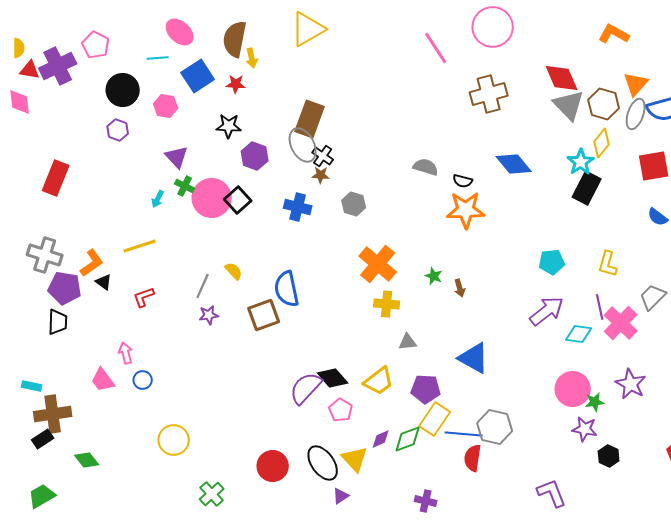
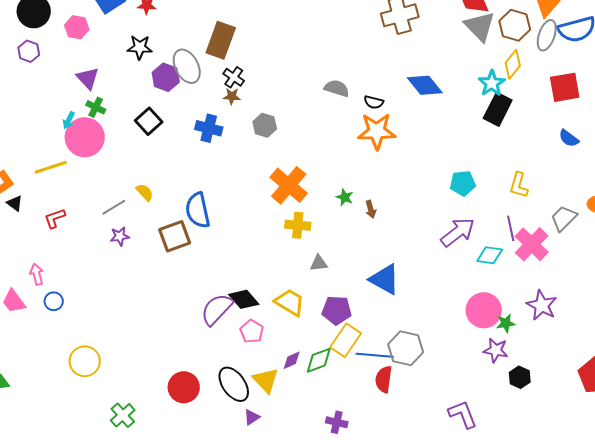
gray ellipse: (303, 145) -> (187, 66), moved
pink circle: (212, 198) -> (85, 137), moved
gray line: (203, 286) -> (114, 207), turned 35
yellow trapezoid: (379, 381) -> (290, 302), turned -112

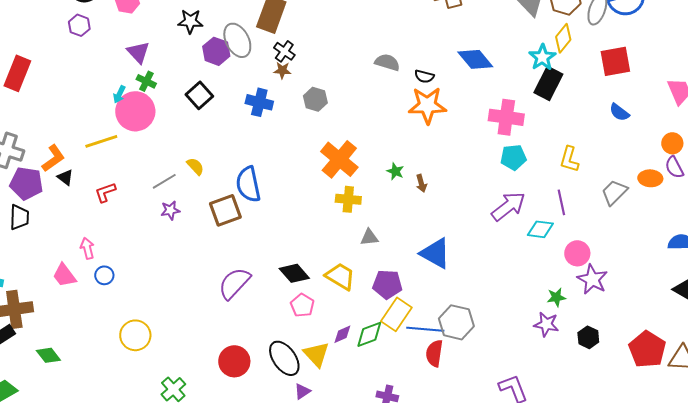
pink cross: (532, 244) -> (506, 117), moved, turned -36
purple semicircle: (217, 309) -> (234, 283), moved
pink circle: (484, 310) -> (577, 253), moved, size x0.7
black hexagon: (520, 377) -> (588, 337), moved

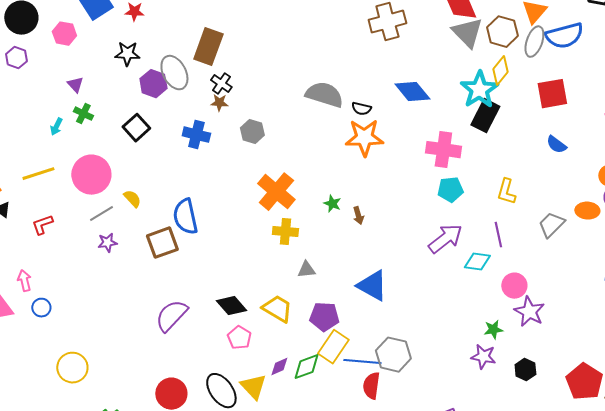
purple triangle: (138, 52) -> (75, 85), size x0.7
cyan star: (542, 57) -> (479, 90), size x1.4
gray semicircle: (387, 62) -> (324, 95), size x1.5
pink circle: (135, 111) -> (91, 175), moved

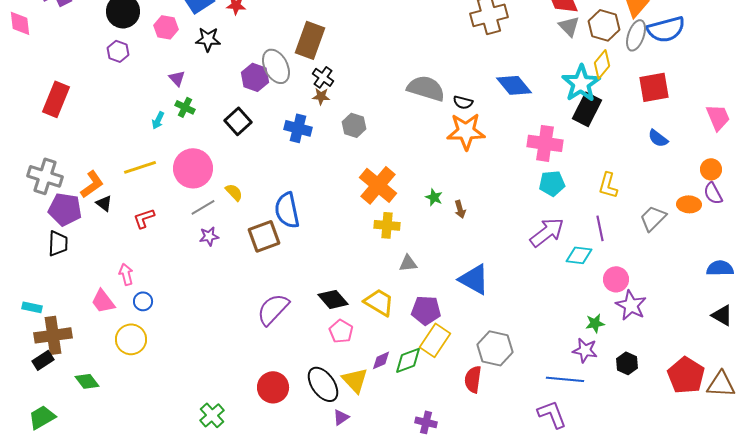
gray triangle: (467, 33) -> (569, 26), size x0.7
black star: (127, 54) -> (208, 39), moved
blue line: (362, 362) -> (565, 379), moved
yellow circle: (72, 368) -> (131, 339), moved

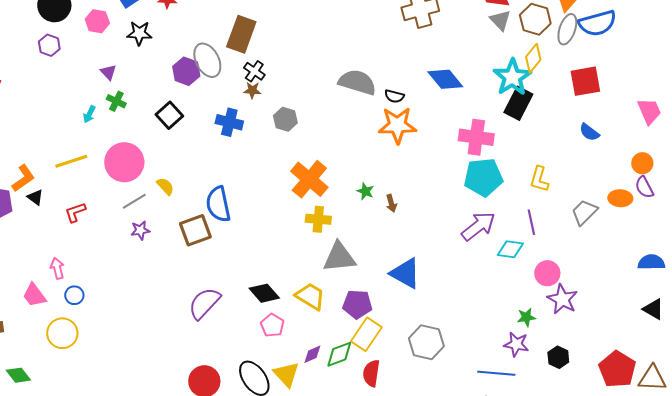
cyan pentagon: (552, 183) -> (483, 177), size x1.5
gray triangle: (408, 263) -> (339, 257), size x1.8
red semicircle: (473, 379) -> (371, 373), moved

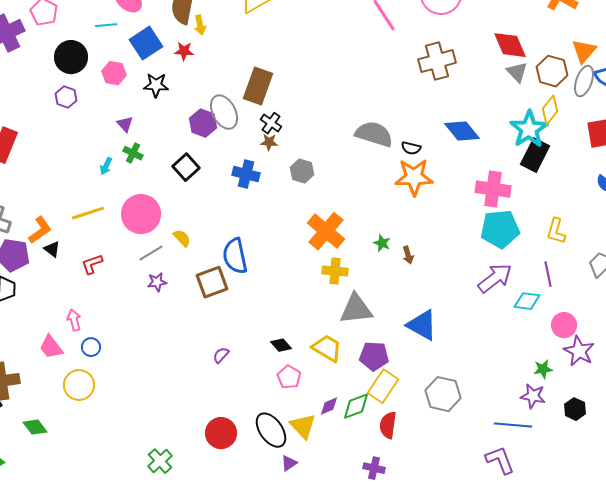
black diamond: (264, 293) -> (281, 345), size x0.7
purple semicircle: (204, 303) -> (221, 355), size x0.5

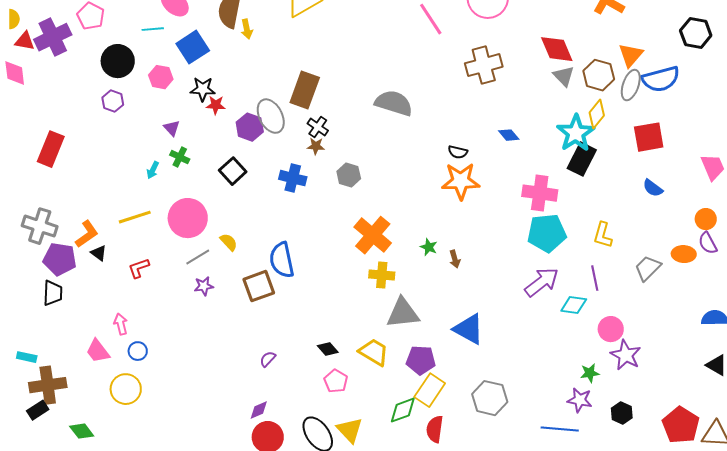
red star: (184, 51) -> (216, 105), moved
blue diamond: (462, 131) -> (509, 135), size x0.6
gray semicircle: (374, 134) -> (394, 103), moved
purple diamond: (329, 406) -> (259, 410), moved

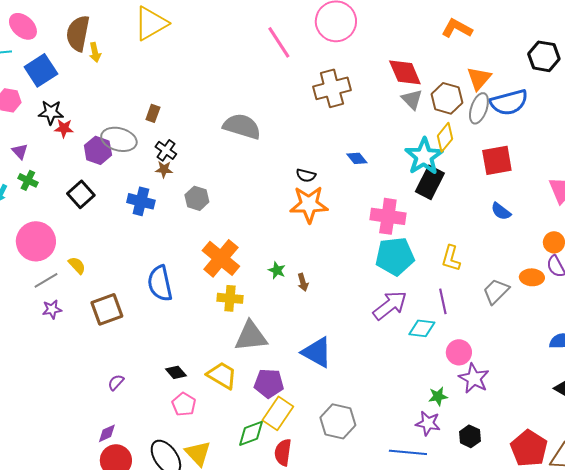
brown rectangle: (305, 90) -> (153, 113), size x0.5
gray ellipse: (271, 116) -> (119, 139), turned -48
blue semicircle: (282, 260) -> (160, 283), moved

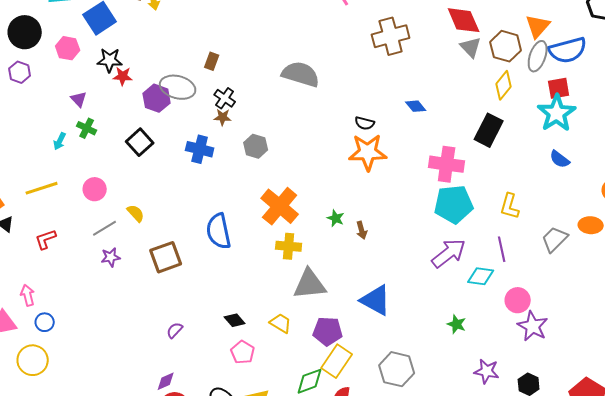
cyan star: (424, 156) -> (557, 113), moved
red square: (497, 160) -> (559, 88), moved, size x0.7
pink circle: (36, 241) -> (95, 189), size x0.6
yellow trapezoid: (222, 375) -> (281, 323), size x0.7
green star: (438, 396) -> (457, 324), moved, turned 30

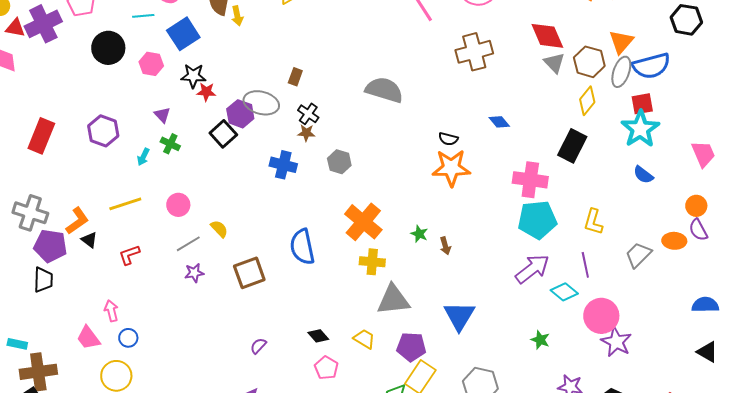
purple hexagon: (20, 72) -> (103, 131), moved, size x1.4
black square: (140, 142) -> (223, 134), moved
cyan diamond: (481, 276) -> (564, 292), turned 32
blue triangle: (376, 300) -> (459, 316), turned 32
pink circle: (518, 300) -> (601, 316), size x1.4

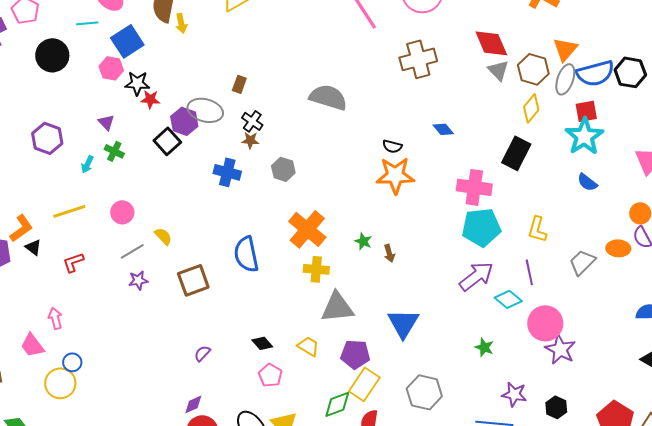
black hexagon: (686, 20) -> (630, 72), moved
pink hexagon: (151, 64) -> (111, 68), moved
blue circle: (128, 338) -> (72, 362), moved

